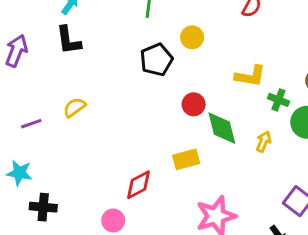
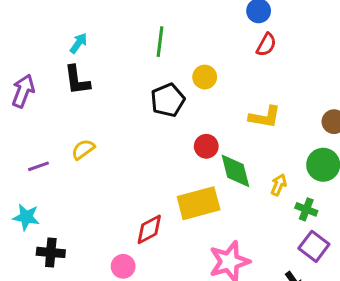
green cross: (278, 100) -> (306, 209), moved
yellow rectangle: (186, 159) -> (199, 203), size x1.5

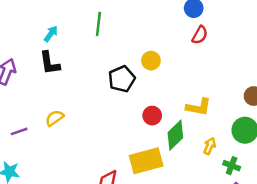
green line: (160, 42) -> (98, 24), moved
yellow L-shape: (265, 117) -> (199, 107), moved
green diamond: (235, 171) -> (175, 135), turned 60

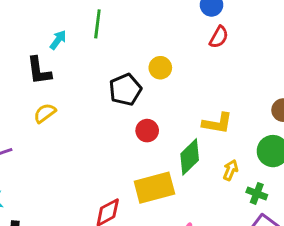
cyan arrow: (51, 34) -> (58, 40), moved
red circle: (152, 116) -> (147, 131), moved
yellow semicircle: (55, 118) -> (45, 113), moved

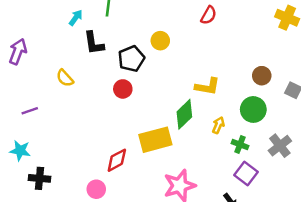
black L-shape: (39, 71) -> (94, 43), moved
yellow semicircle: (45, 113) -> (65, 78), turned -96
red circle: (147, 131) -> (123, 89), moved

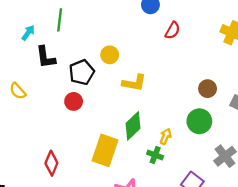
red semicircle: (209, 15) -> (173, 30), moved
yellow L-shape: (207, 87) -> (134, 83), moved
yellow rectangle: (155, 140) -> (105, 150), turned -56
green cross: (240, 145) -> (155, 155), moved
red diamond: (117, 160) -> (51, 163), moved, turned -40

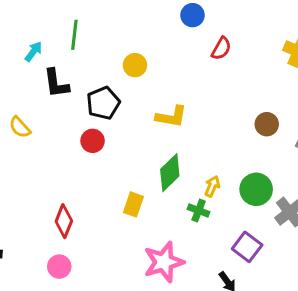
yellow circle: (110, 55) -> (135, 65), moved
green circle: (199, 121) -> (256, 189), moved
yellow rectangle: (105, 150) -> (133, 204), size x0.6

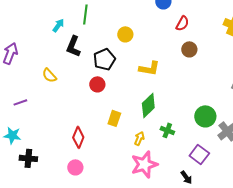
black L-shape: (56, 83) -> (73, 46), turned 30
brown circle: (267, 124) -> (189, 49), moved
yellow arrow: (212, 186) -> (139, 138), moved
yellow rectangle: (133, 204) -> (114, 118), moved

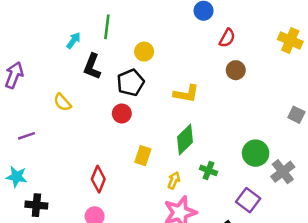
yellow circle: (125, 34) -> (144, 52), moved

